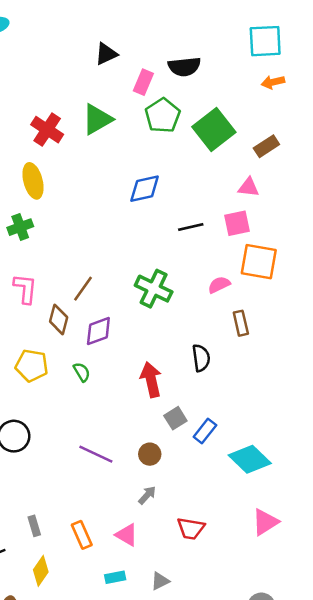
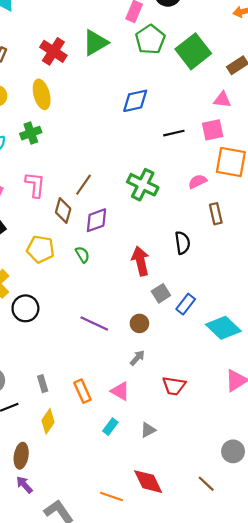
cyan rectangle: (115, 577) -> (110, 427), turned -42

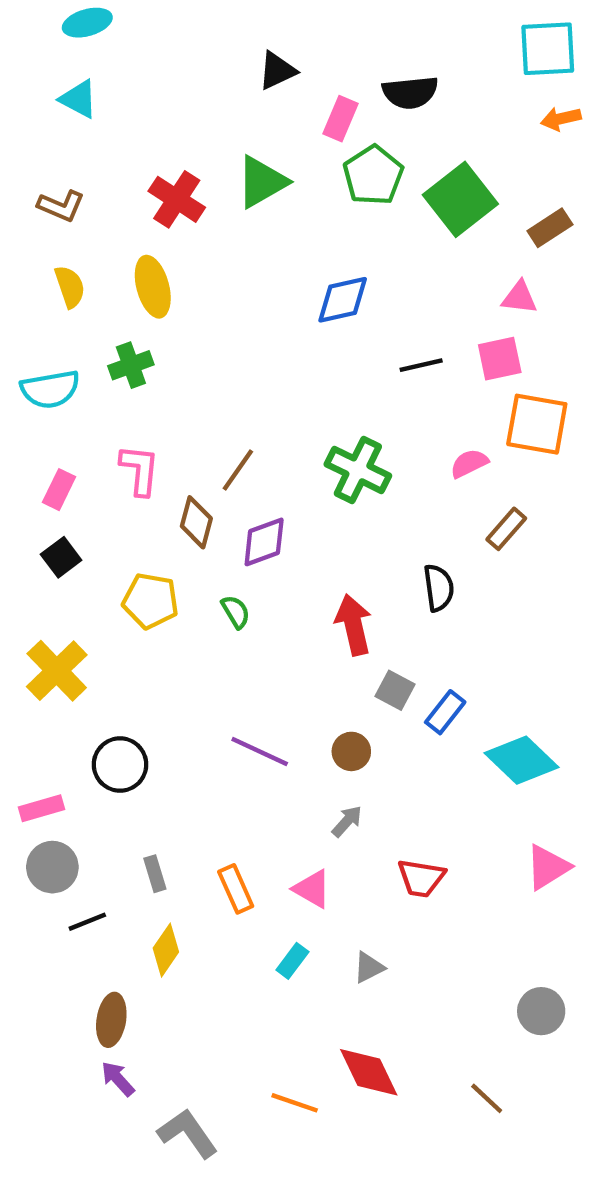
brown rectangle: (216, 214) -> (506, 529), turned 54
gray square: (161, 293) -> (395, 690), turned -30
black circle: (25, 308) -> (120, 765), moved
brown line: (206, 484) -> (487, 1098), moved

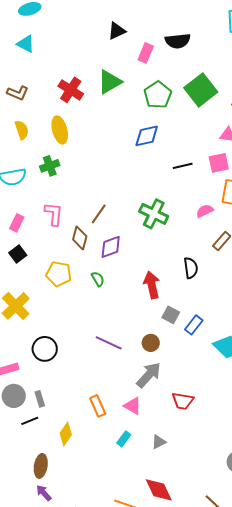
green pentagon: (373, 175) -> (158, 95), moved
gray arrow: (347, 821) -> (149, 375), size x1.8
gray rectangle: (155, 874) -> (40, 399), moved

